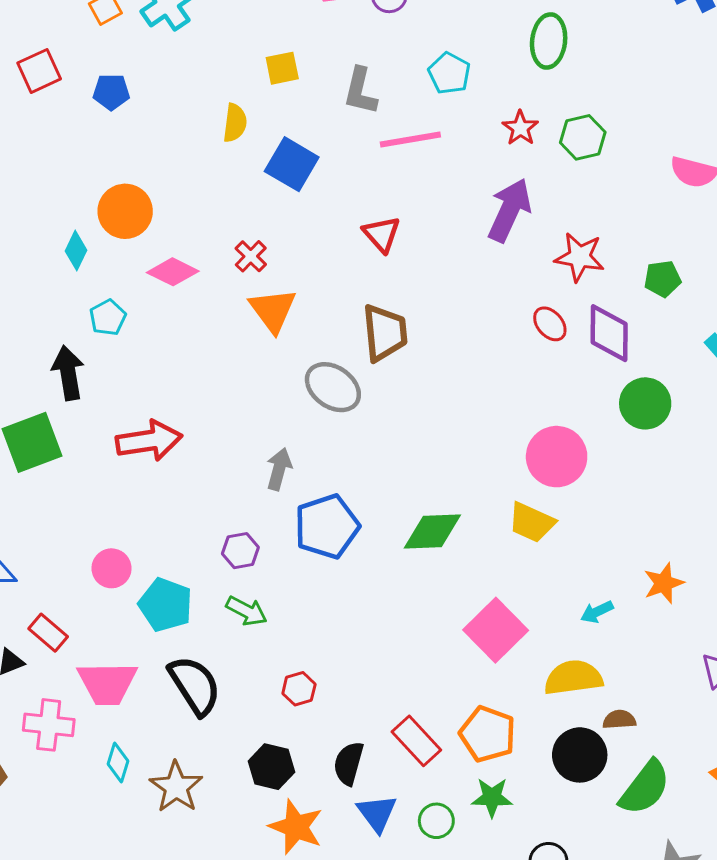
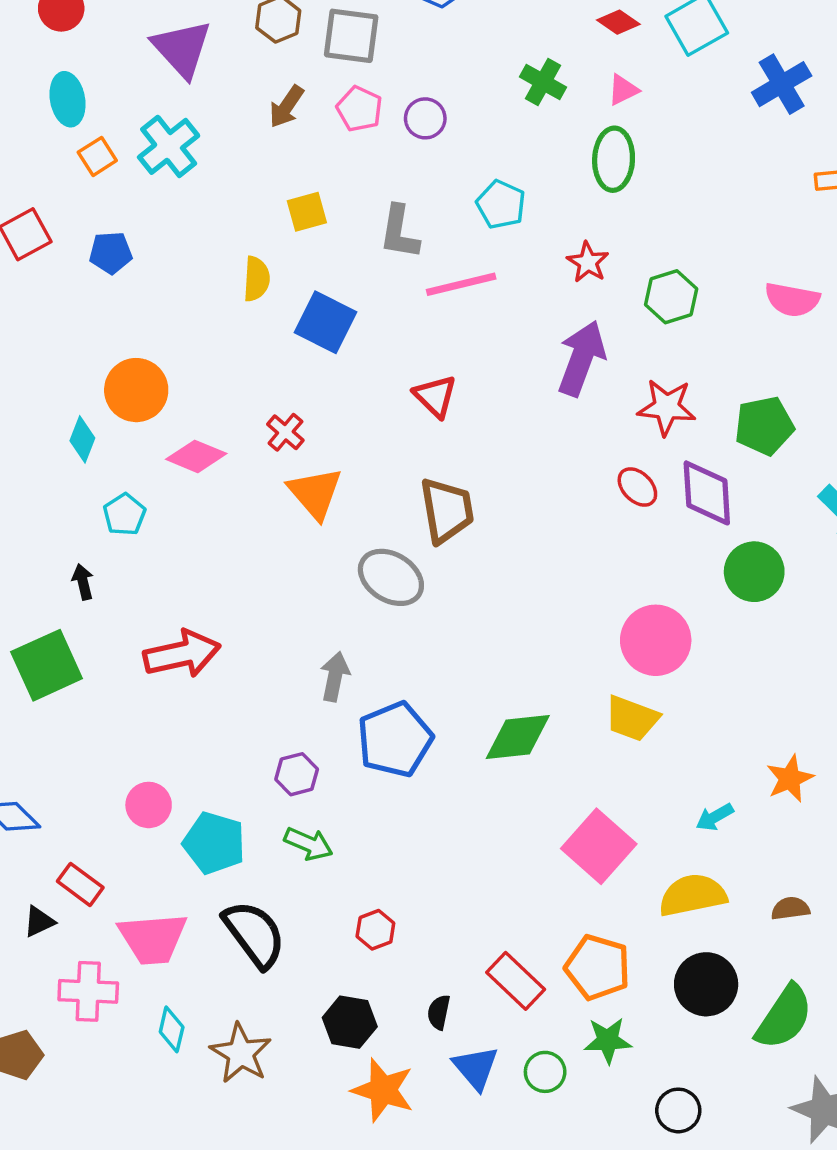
green hexagon: (583, 137) -> (671, 297), moved
green pentagon: (662, 279) -> (764, 426), size x1.4
black arrow: (68, 373) -> (83, 582), size x0.6
brown semicircle: (619, 720) -> (790, 908), moved
black semicircle: (349, 763) -> (439, 1012), size x0.7

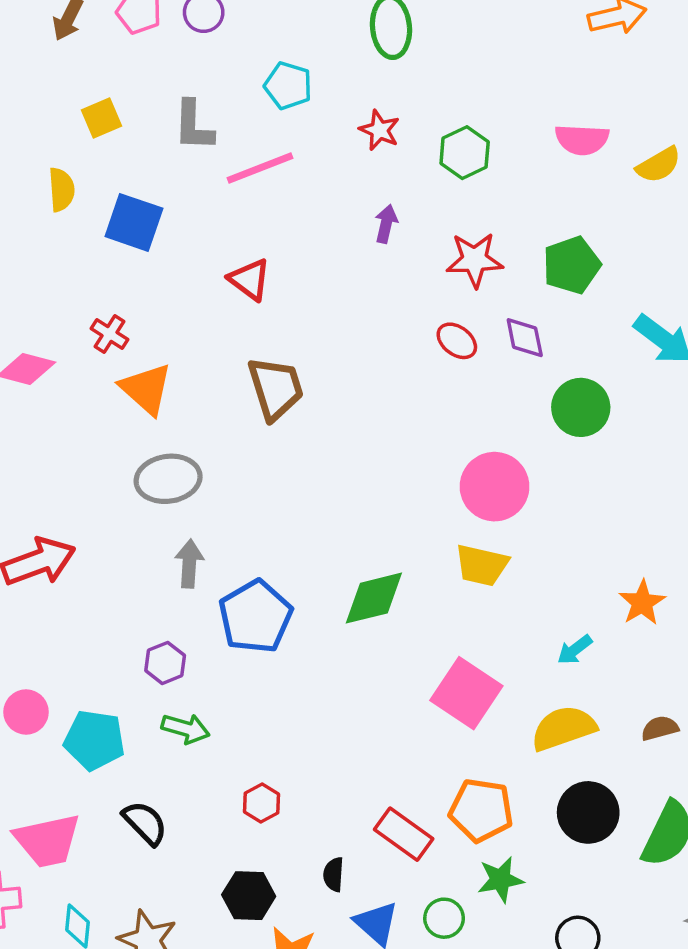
purple arrow: (582, 358) -> (386, 224), size x0.5
purple diamond: (707, 493) -> (525, 338), size x0.7
gray ellipse: (391, 577) -> (168, 479), moved, turned -32
black semicircle: (254, 934) -> (145, 823), size x0.7

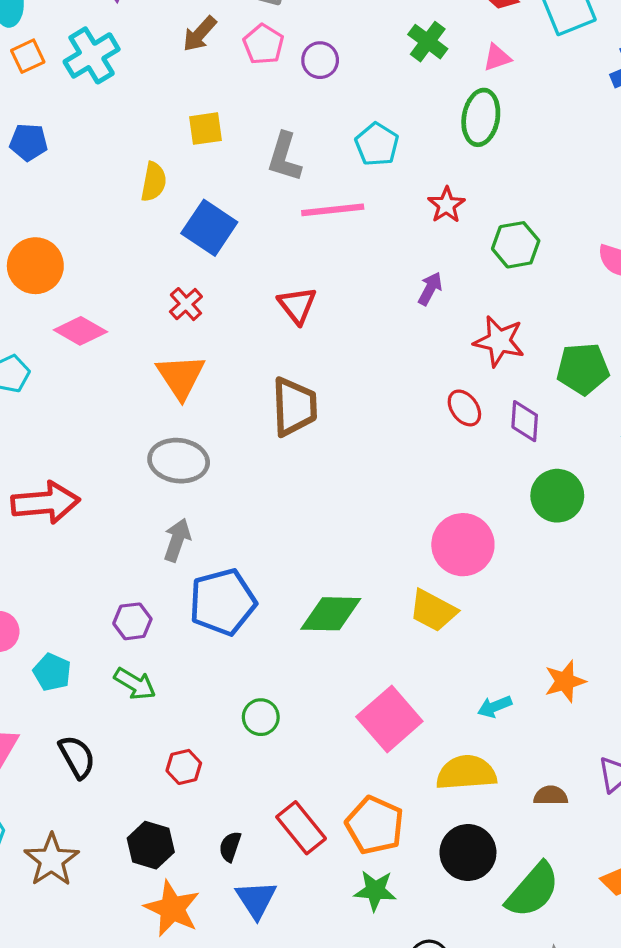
red cross: (110, 334) -> (186, 304), moved
cyan pentagon: (94, 740) -> (52, 672), size x0.7
green circle: (444, 918) -> (261, 717), moved

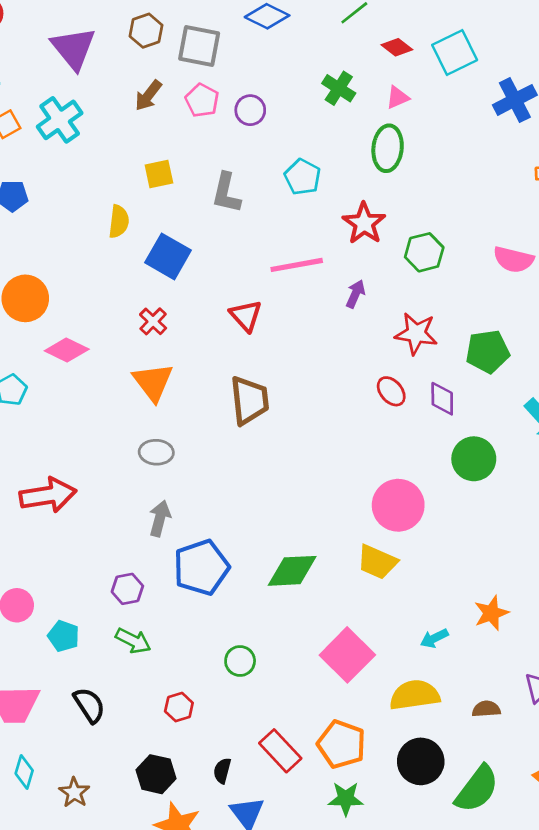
red star: (446, 205) -> (364, 223), size x1.4
pink line: (333, 210) -> (297, 265), moved
gray ellipse: (179, 461) -> (156, 452), size x0.7
brown star: (52, 860) -> (74, 793), size x0.7

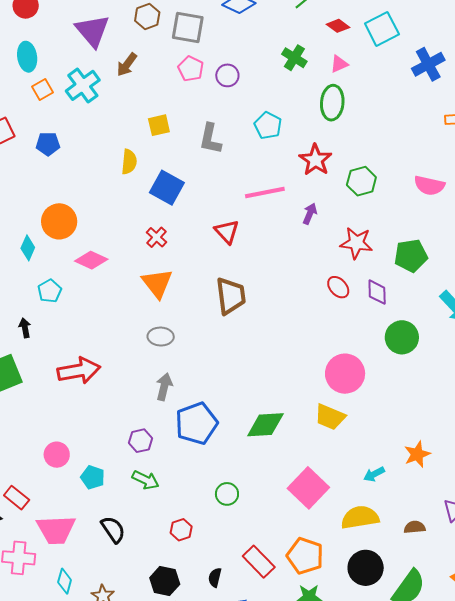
brown arrow: (148, 95) -> (127, 65), moved

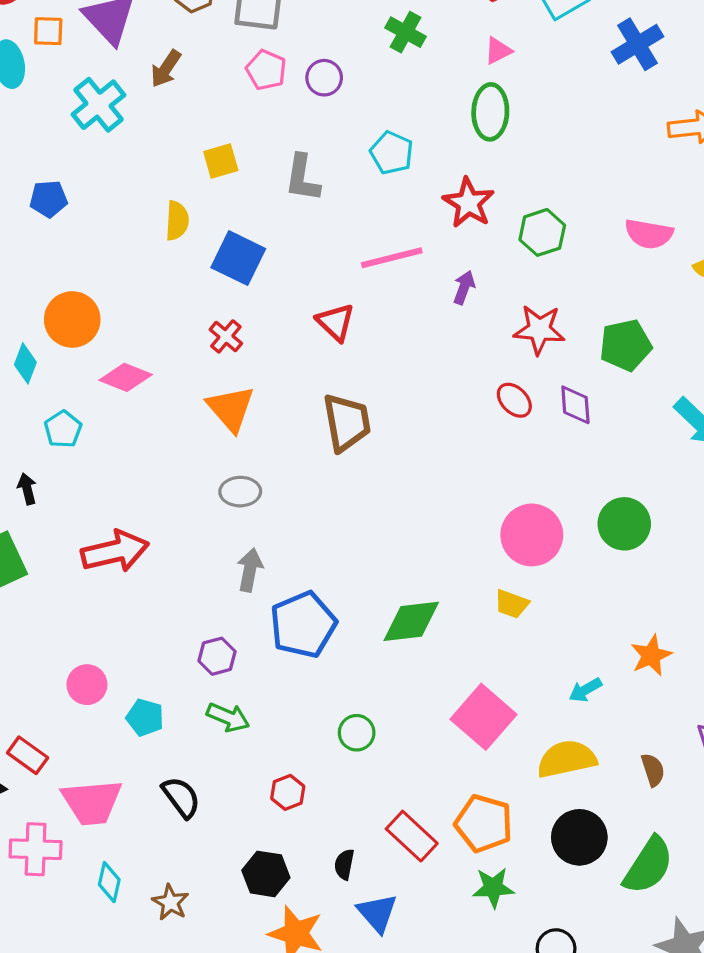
green cross: (294, 58) -> (406, 32), moved
orange square: (43, 89) -> (48, 31), moved, turned 35
green circle: (402, 337) -> (624, 524), moved
yellow trapezoid: (330, 417) -> (512, 604), size x0.7
brown semicircle: (415, 527) -> (653, 770), turned 80

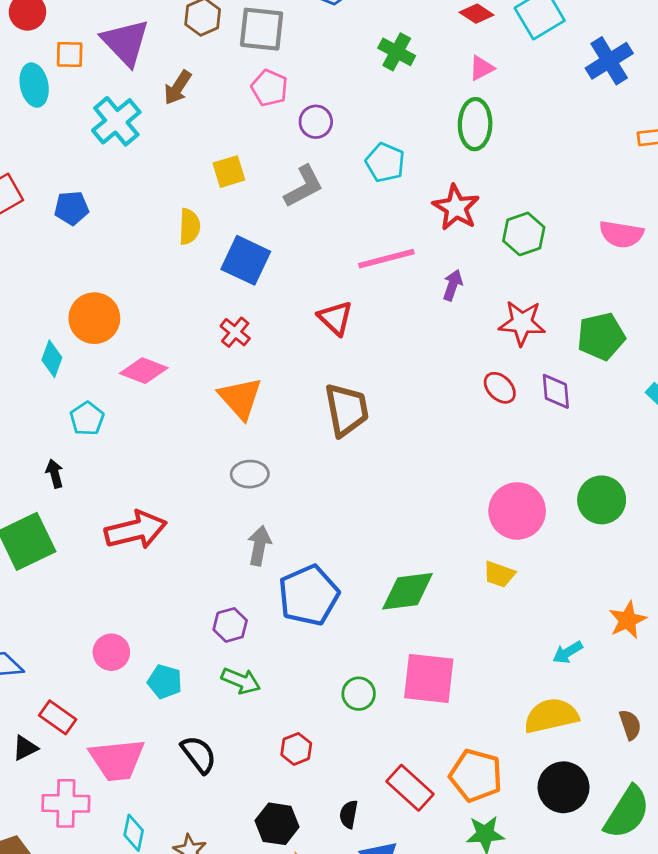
purple circle: (324, 78) -> (316, 122), moved
gray L-shape: (302, 178) -> (304, 186), turned -126
pink square: (484, 717) -> (429, 678), moved, turned -34

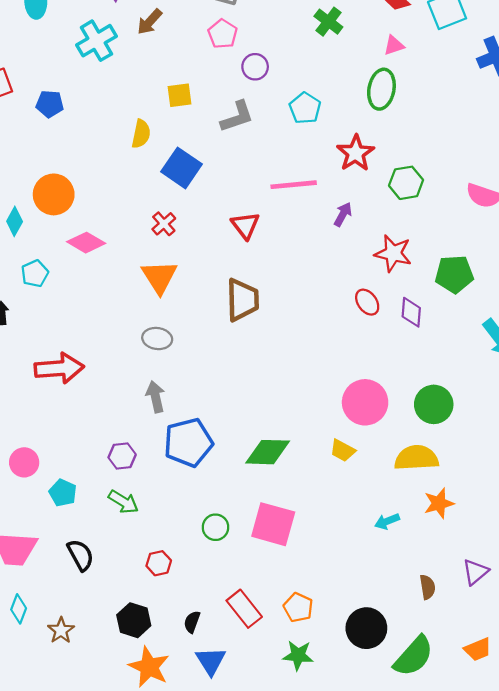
gray arrow: (259, 546) -> (155, 397), turned -32
yellow semicircle: (551, 716) -> (416, 458), moved
orange pentagon: (476, 775) -> (298, 607), size x0.7

